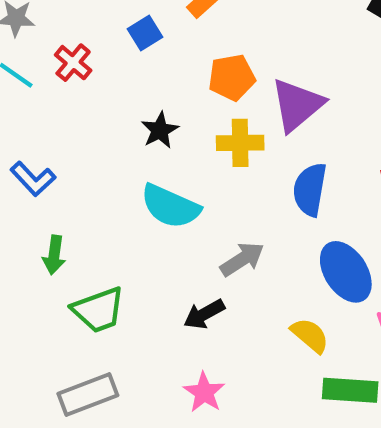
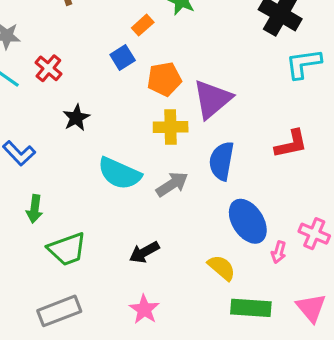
blue square: (145, 33) -> (123, 57), moved
black star: (160, 130) -> (76, 118), moved
gray arrow: (242, 259) -> (172, 184), moved

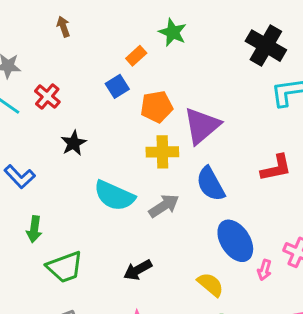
blue semicircle: (222, 161) -> (211, 184), turned -39

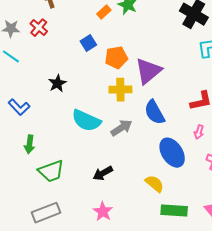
orange rectangle: (136, 56) -> (104, 12), moved
red cross: (47, 97) -> (39, 28), moved
pink arrow: (264, 270) -> (199, 132), moved

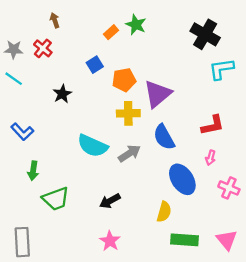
black star: (57, 83) -> (62, 94), moved
yellow semicircle: (155, 184) -> (164, 212), turned 66
gray rectangle: (46, 213) -> (22, 242), moved, turned -72

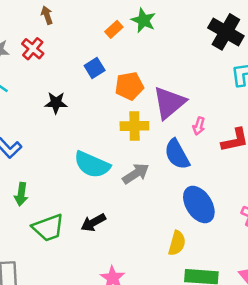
black star: (62, 94) -> (56, 103), turned 30
pink arrow: (211, 158) -> (199, 126), moved
black arrow: (110, 201) -> (93, 223), moved

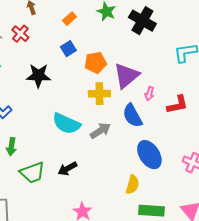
orange rectangle: (114, 29) -> (69, 19), moved
black cross: (226, 32) -> (142, 21), moved
black star: (56, 103) -> (38, 76), size x1.4

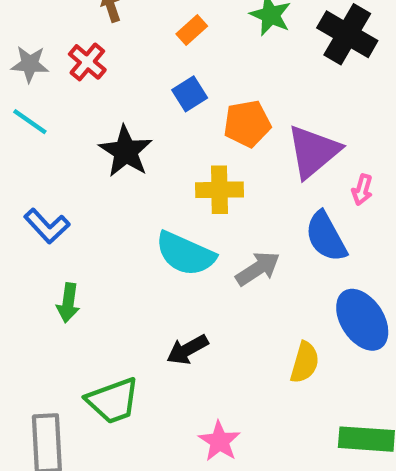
black star: (38, 76) -> (126, 151), turned 30
yellow cross: (99, 94) -> (219, 190), moved
green trapezoid: (32, 173) -> (113, 401), moved
yellow semicircle: (132, 185) -> (305, 362), moved

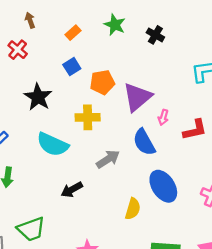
black cross: (347, 34) -> (155, 35), size x0.6
cyan semicircle: (185, 254) -> (53, 144), moved
black arrow: (187, 350) -> (72, 190), moved

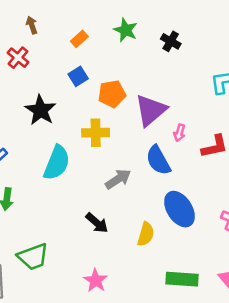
cyan semicircle: (53, 144) -> (57, 163), turned -92
black arrow: (72, 190) -> (97, 223), moved, turned -110

